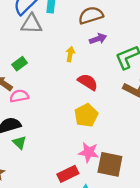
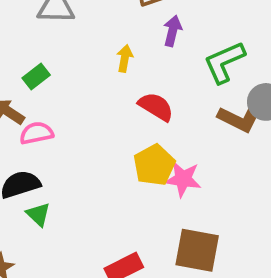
purple arrow: (98, 39) -> (173, 31), turned -56
pink star: (89, 152) -> (183, 179), moved

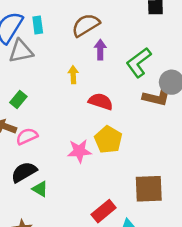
pink star: (183, 179) -> (79, 151), moved

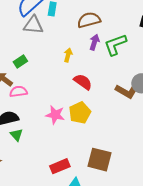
green L-shape: (139, 62) -> (115, 45), moved

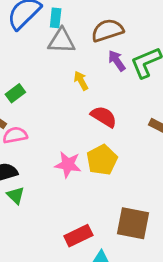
gray triangle: (33, 25) -> (62, 41), moved
purple arrow: (94, 42) -> (117, 61), turned -49
yellow arrow: (68, 55) -> (81, 81), turned -40

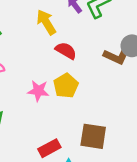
yellow arrow: (81, 81) -> (46, 22), size x1.6

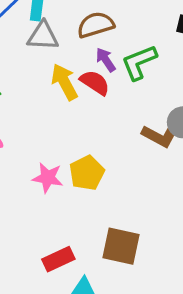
red semicircle: (66, 51) -> (95, 82), moved

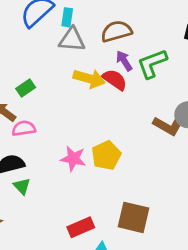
yellow arrow: (64, 82) -> (89, 79), turned 132

